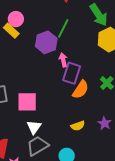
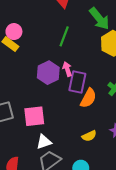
purple hexagon: (46, 42) -> (48, 73), moved
white triangle: (34, 127) -> (44, 142), turned 42

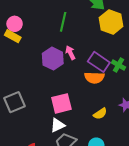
purple rectangle: (77, 82) -> (99, 62), moved, turned -60
orange semicircle: (88, 98) -> (94, 78), turned 72
pink square: (34, 116) -> (61, 103), moved

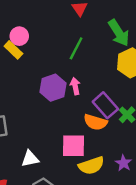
pink square: (61, 103) -> (74, 146), moved
yellow semicircle: (100, 114) -> (91, 166), size x1.5
white triangle: (58, 125) -> (30, 159), moved

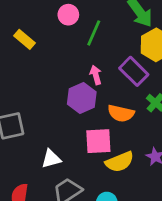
pink circle: (19, 36) -> (68, 15), moved
purple hexagon: (53, 88) -> (82, 98), moved
purple rectangle: (105, 105) -> (134, 71), moved

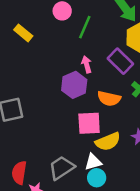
white triangle: (51, 159) -> (93, 162), moved

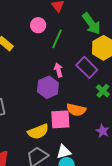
orange semicircle: (109, 99) -> (76, 110), moved
yellow semicircle: (108, 142) -> (38, 132), moved

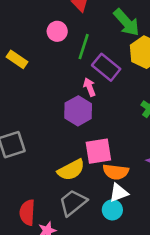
purple rectangle: (87, 67) -> (106, 67), moved
orange semicircle: (76, 110) -> (116, 172), moved
white triangle: (64, 152) -> (119, 193), moved

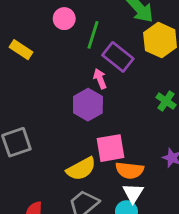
white triangle: (119, 193) -> (133, 193), turned -36

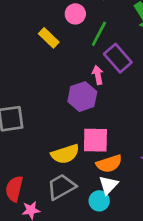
yellow rectangle: (21, 50) -> (49, 38), moved
orange semicircle: (130, 170) -> (109, 164), turned -35

